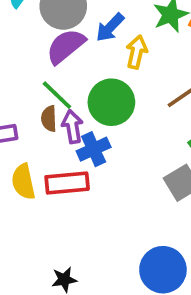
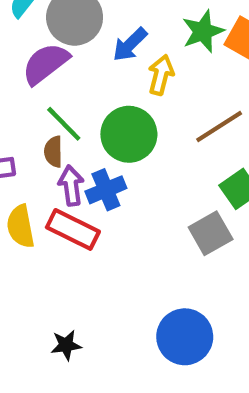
purple semicircle: (66, 46) -> (46, 64), moved
purple arrow: (72, 127) -> (71, 186), moved
red rectangle: (67, 183) -> (73, 229), turned 30

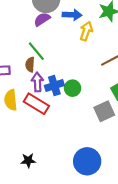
blue arrow: (130, 45) -> (72, 15), turned -138
purple semicircle: (46, 64) -> (42, 19), moved, size x0.7
green circle: (129, 134) -> (73, 88), moved, size x0.6

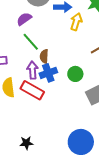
purple semicircle: (42, 19) -> (24, 19), moved
brown semicircle: (30, 65) -> (44, 56), moved
green circle: (73, 88) -> (75, 74), moved

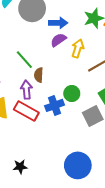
purple semicircle: (24, 19) -> (58, 40), moved
yellow arrow: (76, 22) -> (78, 48), moved
blue cross: (48, 73) -> (55, 105), moved

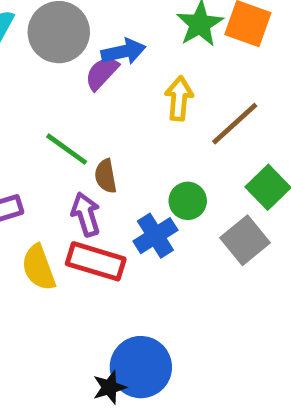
purple semicircle: (58, 40) -> (102, 73), moved
blue circle: (78, 165) -> (141, 367), moved

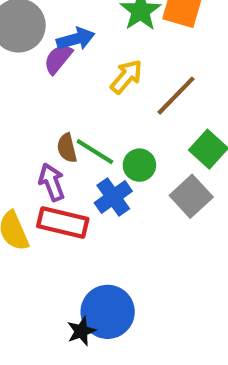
yellow arrow: (179, 98) -> (126, 77), turned 39
green line: (67, 149) -> (95, 152), moved

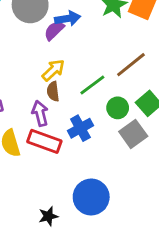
yellow arrow: (126, 77) -> (53, 70), moved
green line: (95, 152) -> (92, 85), moved, turned -76
green circle: (139, 165) -> (118, 108), moved
blue circle: (108, 312) -> (91, 197), moved

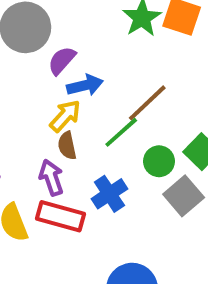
blue arrow: (68, 18) -> (85, 85), moved
brown line: (131, 65) -> (147, 103), moved

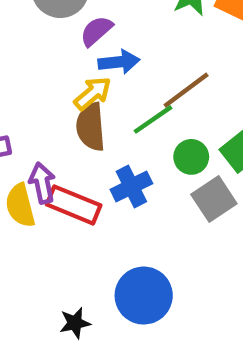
brown semicircle: (67, 146) -> (91, 127), size x1.5
purple arrow: (51, 178) -> (42, 183), moved

